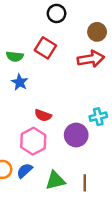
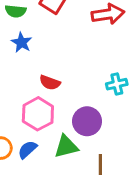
purple circle: (76, 135) -> (87, 121), moved
green triangle: (55, 180) -> (66, 147), moved

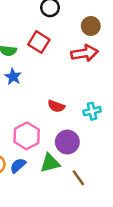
red semicircle: (50, 83) -> (56, 106), moved
brown line: (100, 164) -> (78, 178), turned -35

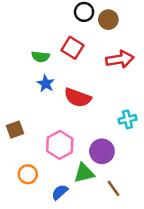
brown circle: (91, 26) -> (108, 20), moved
red semicircle: (56, 106) -> (78, 98), moved, size x1.5
blue semicircle: (18, 165) -> (60, 192), moved

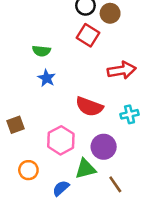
red square: (73, 48) -> (88, 35), moved
red arrow: (120, 59) -> (122, 70), moved
red semicircle: (78, 98) -> (89, 107), moved

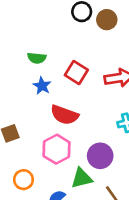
red square: (88, 35) -> (76, 73), moved
red semicircle: (89, 107) -> (64, 115), moved

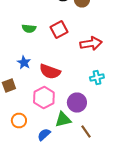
red square: (76, 73) -> (59, 30), moved, turned 30
blue star: (42, 86) -> (24, 62), moved

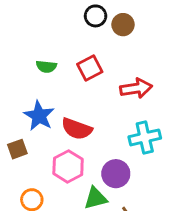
blue star: (24, 62) -> (39, 116), size x1.5
cyan cross: (97, 78) -> (145, 137), size x1.5

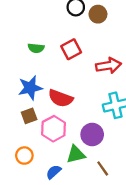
blue star: (39, 116) -> (30, 88), turned 30
brown square: (17, 149) -> (29, 116), moved

